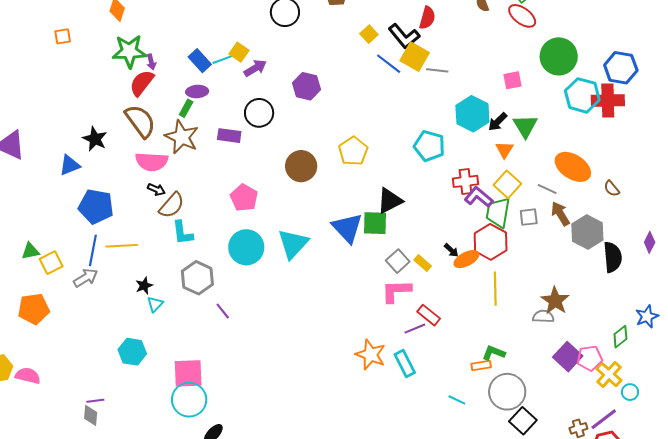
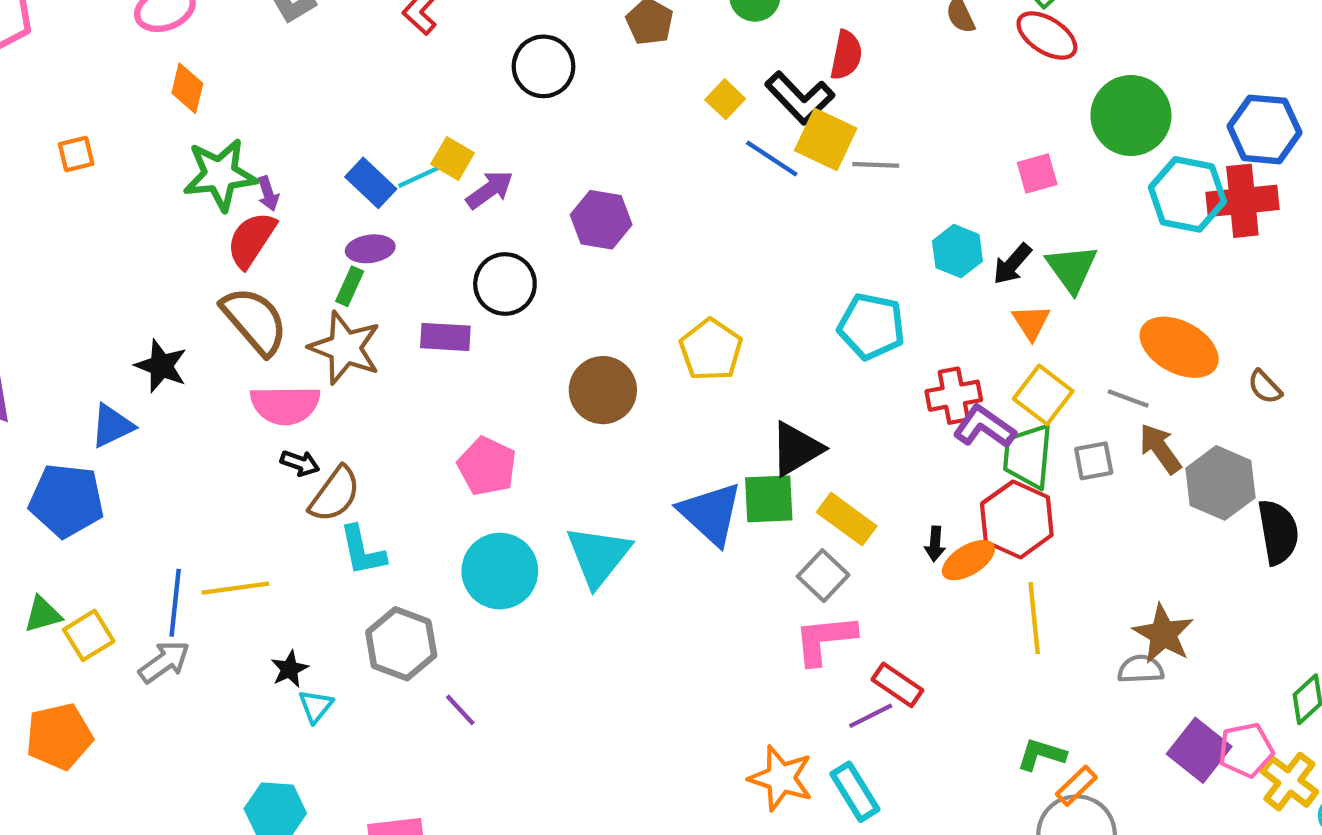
cyan hexagon: (472, 114) -> (957, 251), size x0.7
blue pentagon: (96, 206) -> (66, 500), moved
black arrow: (451, 250) -> (935, 544), turned 56
yellow rectangle: (423, 263) -> (847, 519), moved, size x1.5
orange rectangle: (481, 365) -> (1076, 786), moved, turned -30

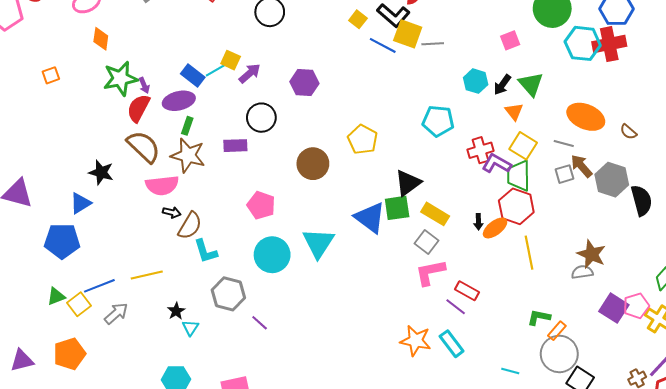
purple ellipse: (370, 249) -> (179, 101), moved, size x1.4
gray square: (1094, 461) -> (565, 174), moved
blue line: (175, 603) -> (99, 286), moved, turned 68
purple line: (871, 716) -> (456, 307), turned 70

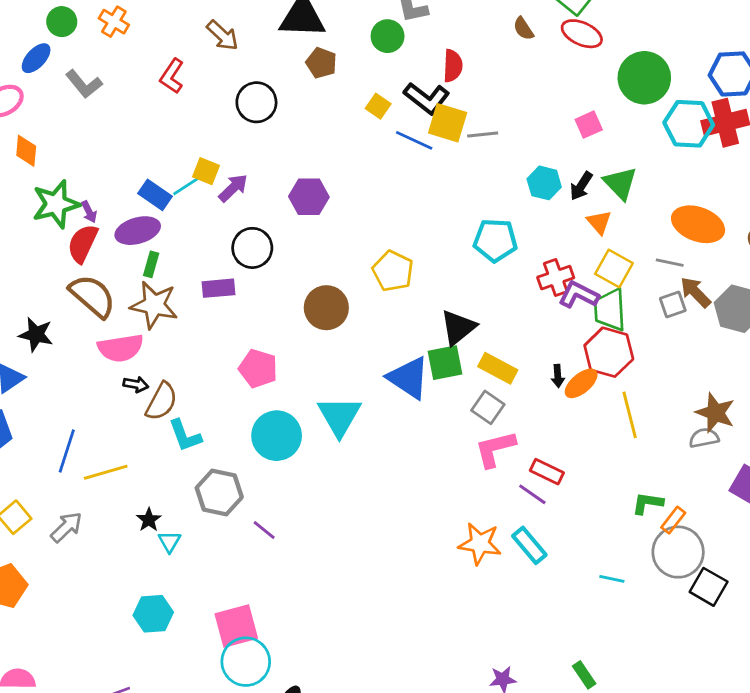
blue line: (99, 286) -> (67, 451), moved, turned -48

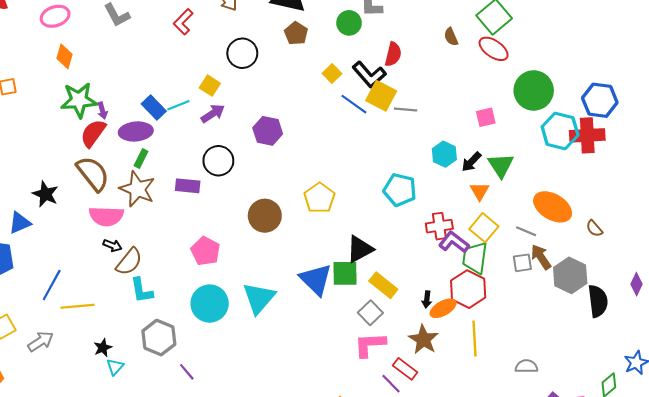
yellow square: (206, 171) -> (210, 86), moved
brown star: (715, 413) -> (423, 340), moved

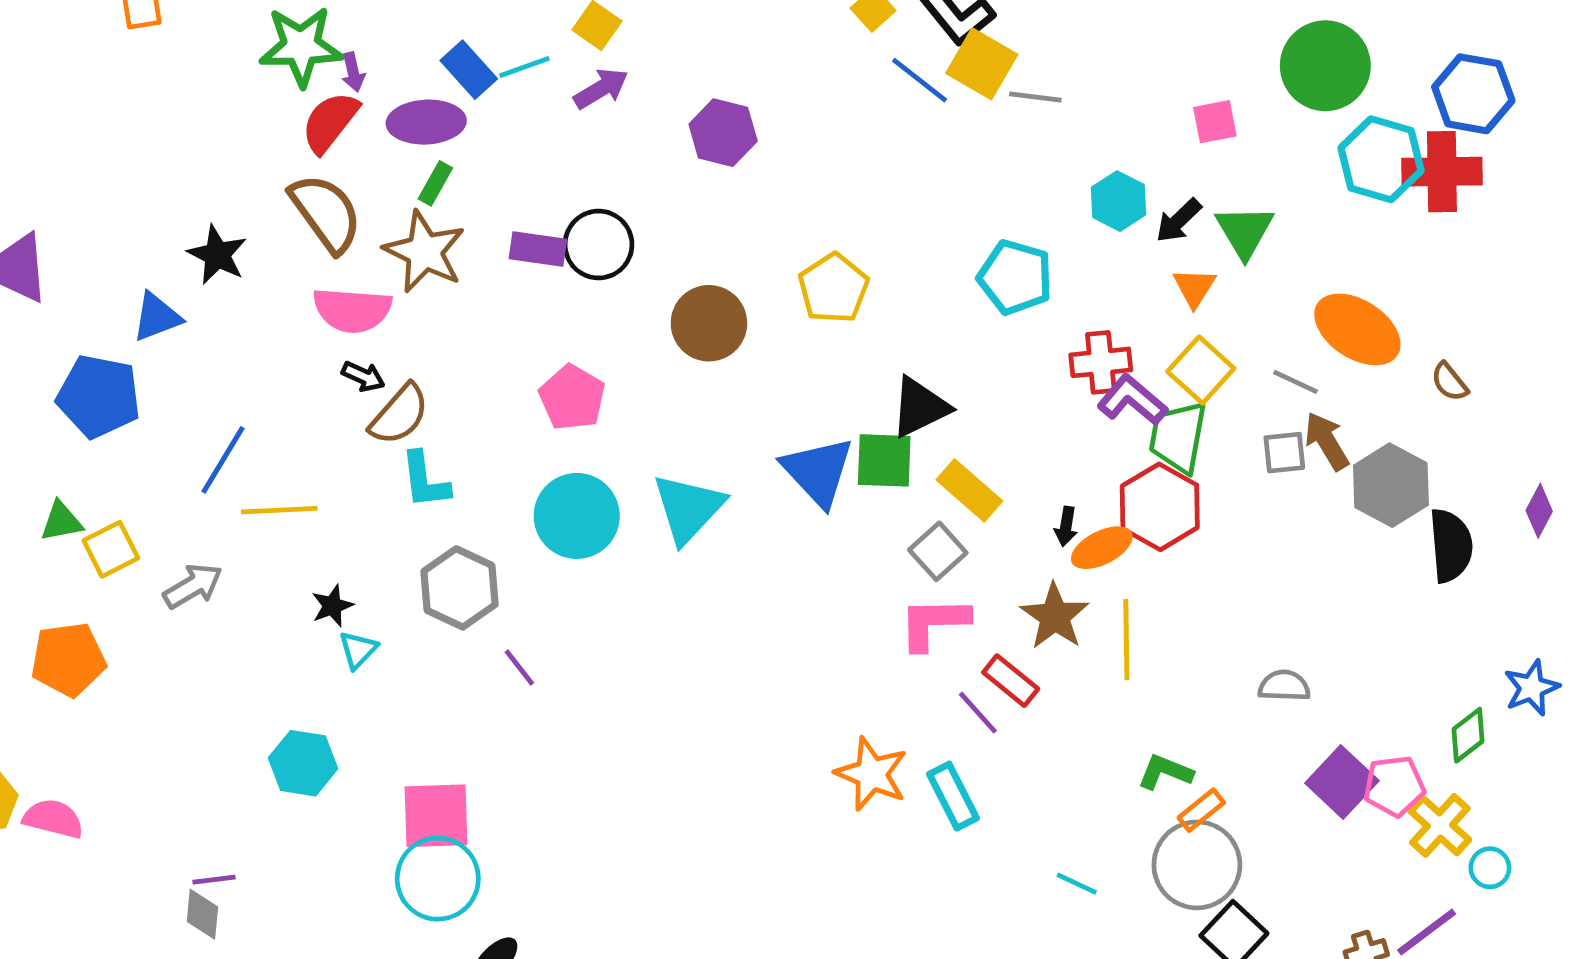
black circle: (218, 161) -> (598, 245), moved
yellow line: (475, 339) -> (1126, 640), moved

